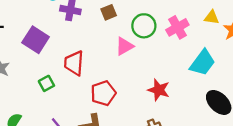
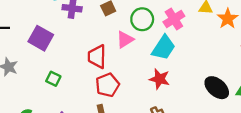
red trapezoid: (74, 63) -> (97, 57), moved
cyan trapezoid: (202, 63) -> (164, 48), moved
green square: (46, 83) -> (53, 79), turned -32

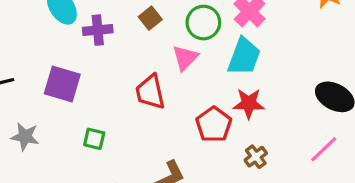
red pentagon: (107, 85) -> (214, 125), moved

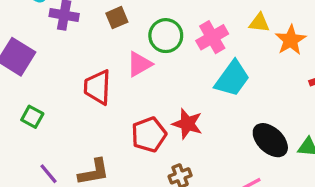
cyan trapezoid: (244, 56) -> (232, 79), moved

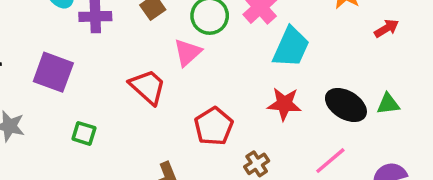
red trapezoid: (98, 87) -> (148, 87), turned 141
red star: (187, 124) -> (284, 104), moved

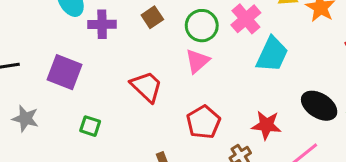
pink triangle: (187, 52) -> (197, 61), moved
red star: (284, 104) -> (266, 125), moved

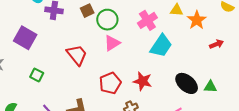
green circle: (202, 26) -> (107, 20), moved
red star: (266, 125) -> (143, 81), moved

